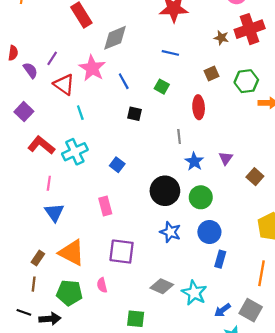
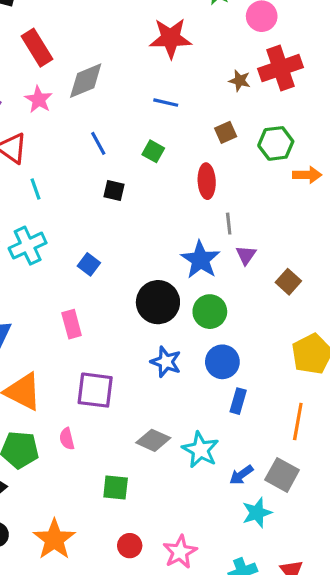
pink star: (92, 68) -> (39, 99), moved, size x0.7
gray line: (179, 137) -> (229, 224), moved
blue star: (194, 161) -> (200, 260), size x1.4

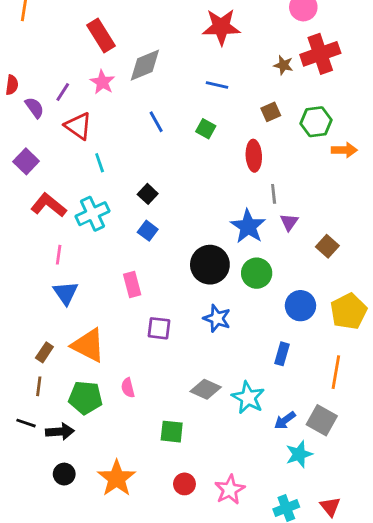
black square: (114, 191) -> (148, 194), moved, turned 30
blue circle: (222, 362) -> (300, 306), moved
purple square: (95, 390) -> (159, 328), moved, size x0.7

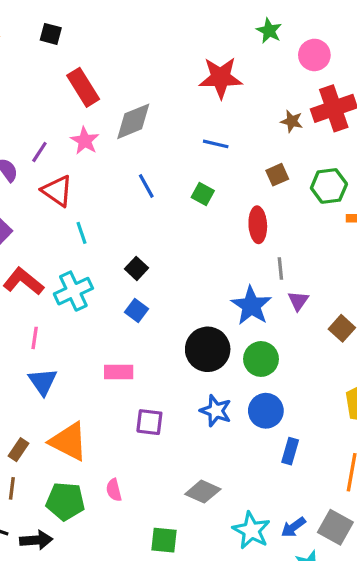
pink rectangle: (132, 284) -> (119, 372), turned -75
blue circle: (300, 306) -> (266, 411), moved
cyan star: (248, 398) -> (251, 530), moved

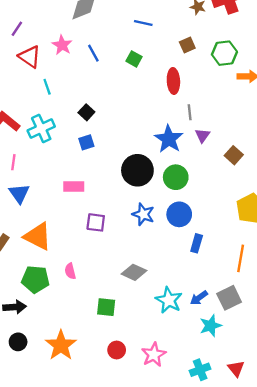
pink star: (85, 141) -> (62, 45), moved
blue square: (136, 310) -> (86, 142), turned 35
gray square: (335, 527) -> (229, 298), turned 35

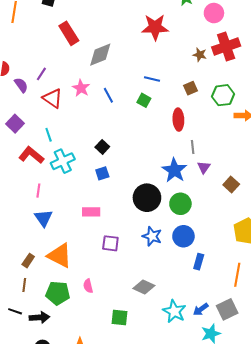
blue line: (143, 23) -> (152, 79), moved
cyan line: (47, 87) -> (49, 135), moved

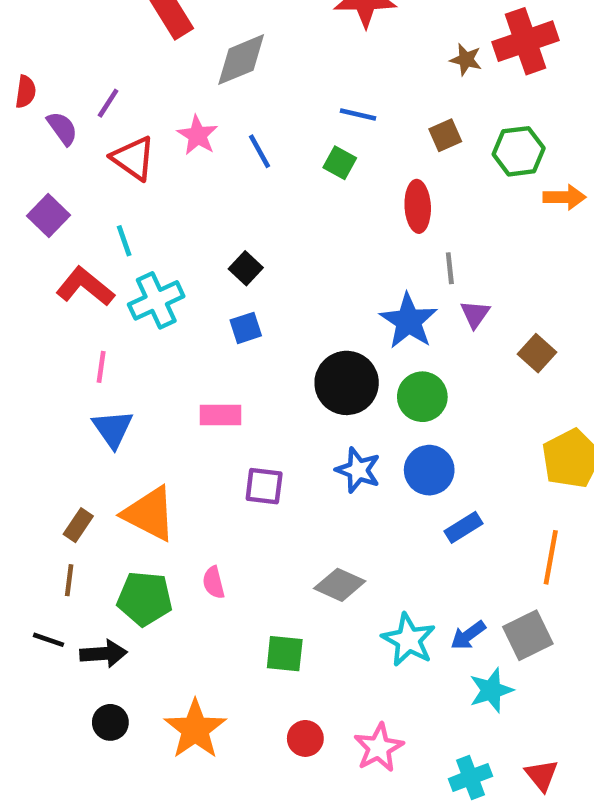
blue rectangle: (199, 262) -> (464, 527), turned 42

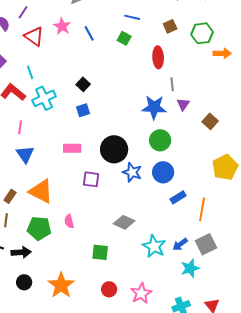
blue star: (409, 321) -> (154, 107), turned -30
black circle: (347, 383) -> (114, 149), moved
orange line: (551, 557) -> (202, 209), moved

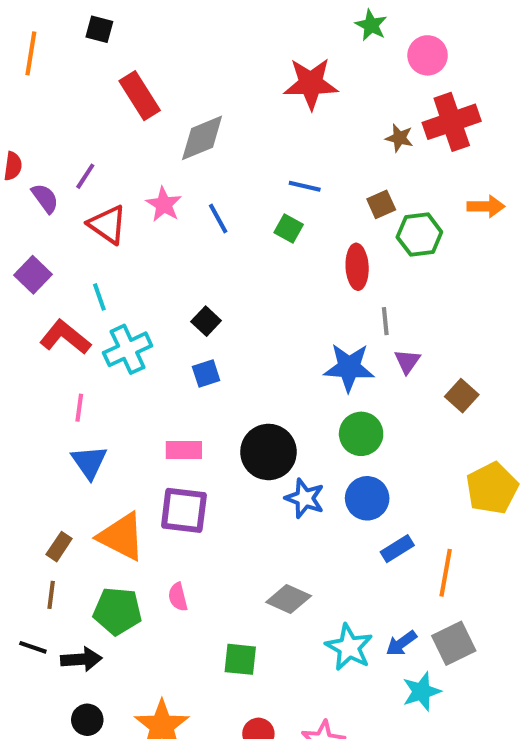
green hexagon: (202, 33) -> (419, 235), moved
orange arrow: (222, 53) -> (486, 206), moved
purple square: (91, 179) -> (184, 510), moved, size x1.4

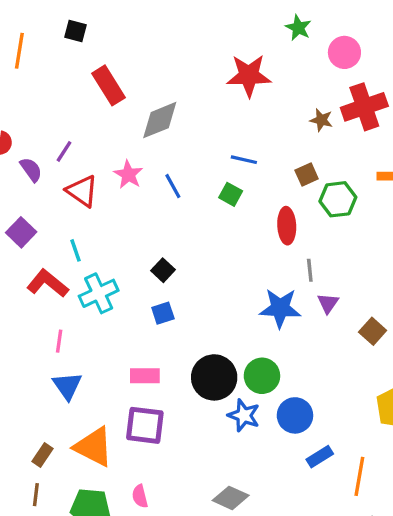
green circle: (361, 434) -> (262, 376), moved

